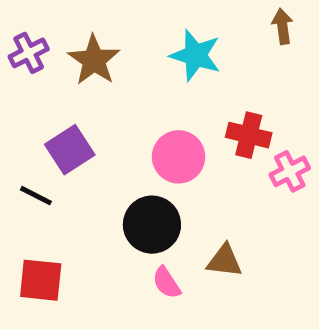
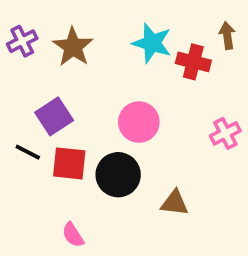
brown arrow: (283, 26) -> (227, 36), moved
red cross: (249, 135) -> (193, 62), moved
red square: (41, 280) -> (69, 163), moved
pink semicircle: (166, 283) -> (73, 235), moved

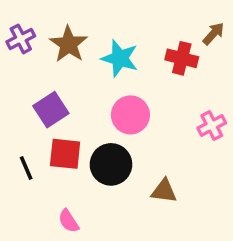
brown arrow: (227, 36) -> (214, 34), turned 50
cyan star: (152, 43) -> (120, 58), moved
black line: (28, 152) -> (26, 168), moved, turned 40

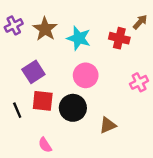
brown triangle: (164, 191) -> (108, 125), turned -30

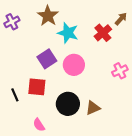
brown star: (45, 29) -> (48, 16), moved
red cross: (119, 38) -> (103, 33), turned 36
purple square: (33, 72) -> (47, 59), moved
black circle: (73, 108) -> (68, 104), moved

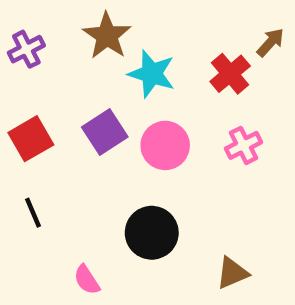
pink cross: (120, 71) -> (244, 145), moved
red square: (37, 87) -> (31, 139), moved, turned -36
brown triangle: (93, 108) -> (232, 273), moved

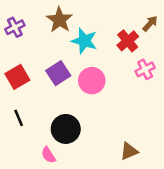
pink cross: (244, 145) -> (145, 69), moved
black circle: (152, 233) -> (66, 129), moved

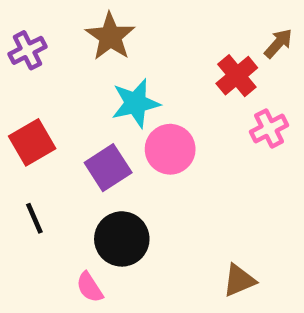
cyan star: (84, 41) -> (136, 103), moved, turned -30
purple square: (58, 73) -> (108, 168), moved

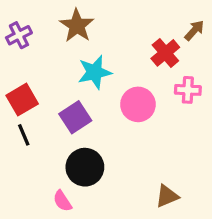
pink cross: (269, 129) -> (188, 90), turned 30
pink circle: (170, 149) -> (138, 104), moved
black line: (34, 218) -> (24, 135), moved

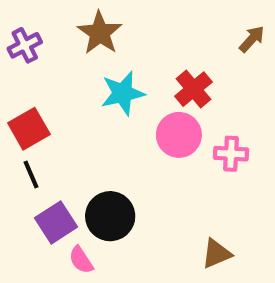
red cross: (165, 53) -> (194, 89), moved
pink cross: (188, 90) -> (231, 154), moved
purple square: (75, 117) -> (56, 222), moved

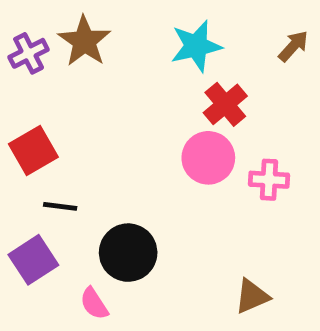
brown star: (100, 33) -> (84, 41), moved
cyan star: (123, 93) -> (196, 46), moved
black line: (31, 175) -> (60, 206), moved, turned -60
purple square: (56, 222) -> (33, 260), moved

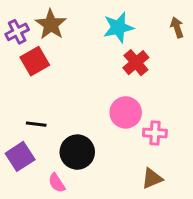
brown arrow: (293, 46) -> (177, 27), turned -60
red square: (33, 151) -> (35, 61), moved
pink circle: (208, 158) -> (126, 112), moved
pink cross: (269, 180) -> (155, 133), moved

